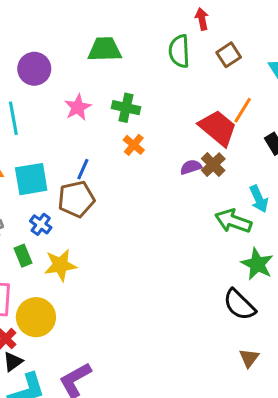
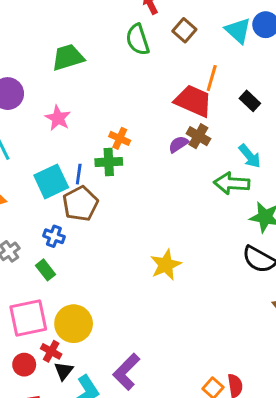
green cross: (126, 108) -> (109, 162), moved
cyan square: (31, 179) -> (51, 181), moved
yellow star: (60, 265) -> (166, 265), moved

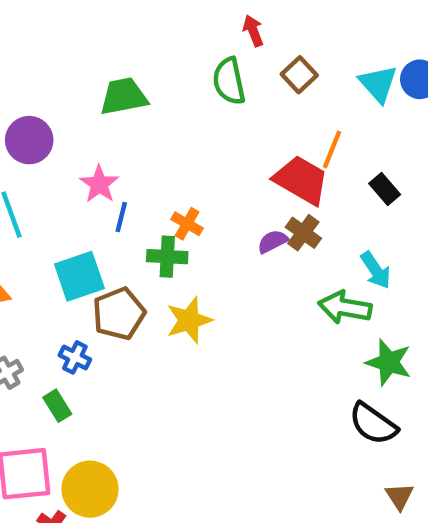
blue line: (79, 174) -> (121, 217), moved
yellow star: (166, 265) -> (189, 320), moved

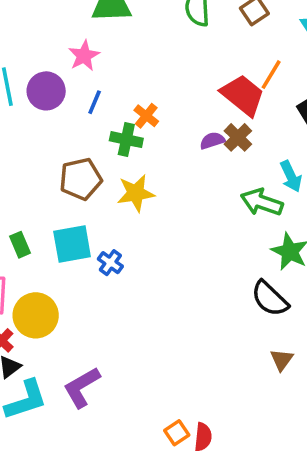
purple circle: (29, 140) -> (46, 91), moved
pink star: (99, 184) -> (84, 56), moved
cyan square: (79, 276) -> (72, 244), moved
blue cross: (75, 357) -> (110, 263), moved

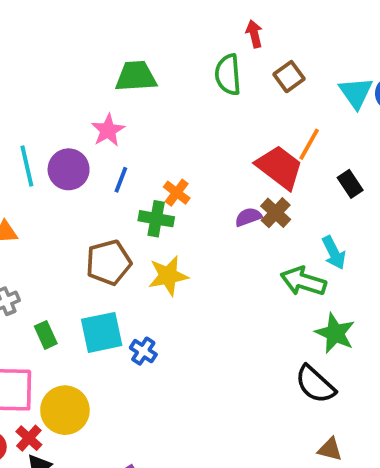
brown triangle: (282, 360) -> (330, 449), turned -50

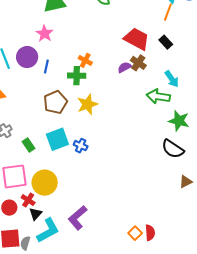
orange line: (309, 144) -> (168, 12), moved
blue line: (121, 180) -> (46, 66), moved
black rectangle: (350, 184) -> (166, 42), moved
brown triangle: (330, 449) -> (186, 182), turned -32

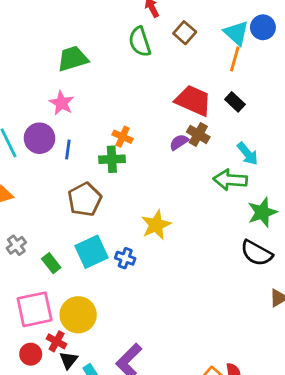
yellow star: (87, 104) -> (156, 225), moved
green star: (179, 121) -> (262, 212), turned -30

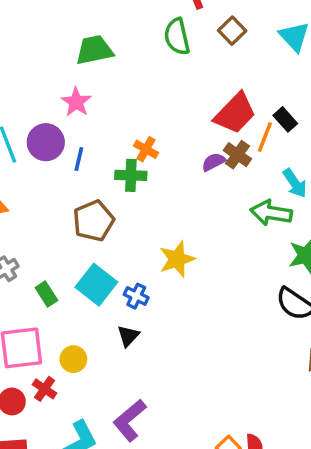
orange line: (235, 59) -> (265, 137), moved
red trapezoid: (193, 101) -> (235, 113), turned 105
cyan square: (92, 252) -> (96, 285), turned -32
yellow circle: (78, 315) -> (73, 359), size x0.6
black triangle: (69, 360) -> (128, 336), moved

